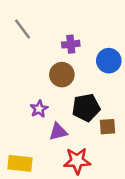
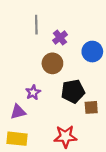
gray line: (23, 29) -> (36, 25), moved, turned 36
purple cross: (71, 44) -> (60, 38), turned -32
purple triangle: (58, 132) -> (18, 112), moved

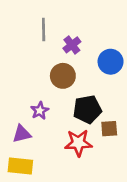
red star: (65, 137) -> (78, 143), moved

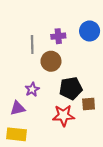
gray line: (44, 29) -> (32, 45), moved
purple cross: (72, 45) -> (58, 36), turned 32
blue circle: (111, 62) -> (90, 31), moved

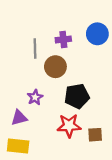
brown square: (89, 104) -> (95, 135), moved

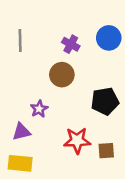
purple cross: (63, 39) -> (71, 44), turned 35
gray line: (35, 49) -> (20, 40), moved
black pentagon: (77, 96) -> (105, 101), moved

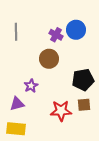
blue circle: (109, 38) -> (76, 30), moved
brown square: (106, 151) -> (84, 105), moved

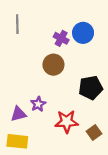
gray line: (16, 32) -> (17, 24), moved
purple star: (31, 86) -> (38, 104), moved
brown square: (84, 105) -> (94, 133), moved, turned -32

